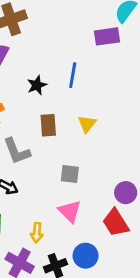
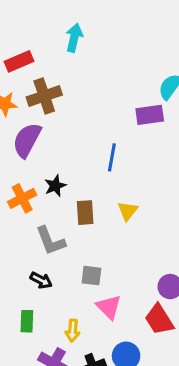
black star: (37, 85) -> (55, 186), moved
gray square: (70, 174) -> (91, 276), moved

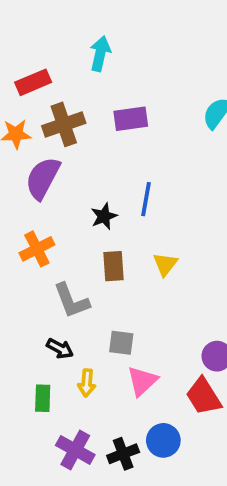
purple rectangle: (150, 115) -> (131, 119), moved
black star: (55, 186) -> (104, 216), moved
pink triangle: (109, 307) -> (142, 381), turned 32
yellow arrow: (73, 331) -> (87, 383), moved

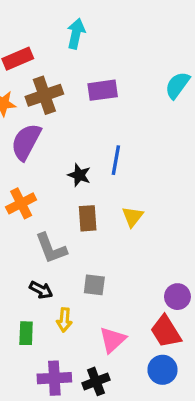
black star: (104, 216) -> (79, 175), turned -30
pink triangle: (142, 381) -> (113, 340), moved
blue circle: (163, 440) -> (162, 370), moved
purple cross: (75, 450) -> (54, 378), turned -32

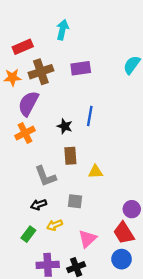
orange cross: (21, 203) -> (25, 133), moved
yellow triangle: (133, 217) -> (95, 172), moved, turned 49
black arrow: (41, 290) -> (39, 205), turned 133
yellow arrow: (64, 320) -> (55, 225), turned 63
green rectangle: (26, 333) -> (28, 234), turned 35

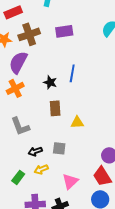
gray L-shape: (45, 176) -> (20, 126), moved
black arrow: (39, 205) -> (35, 151), moved

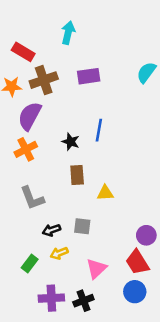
red rectangle: (13, 12) -> (23, 52), turned 54

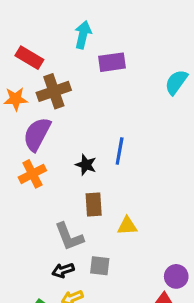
purple rectangle: (89, 76) -> (112, 62), moved
gray L-shape: (32, 198) -> (69, 237), moved

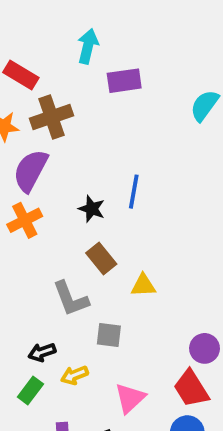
brown rectangle: (94, 205) -> (101, 259), turned -35
black arrow: (63, 270) -> (42, 352), moved

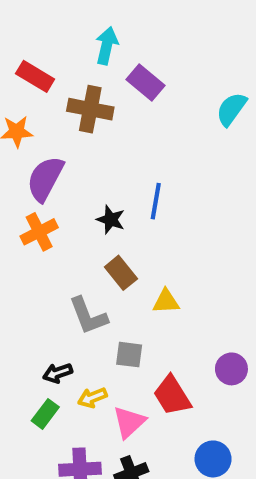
purple rectangle: (124, 81) -> (146, 83), turned 48
brown cross: (52, 117) -> (90, 109), moved, turned 30
red trapezoid: (191, 389) -> (172, 396), moved
pink triangle: (130, 398) -> (129, 422), moved

